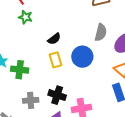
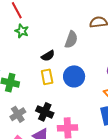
gray semicircle: (101, 32) -> (71, 40), moved
gray cross: (31, 100) -> (18, 114), turned -35

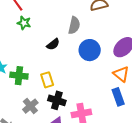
blue circle: (74, 76) -> (90, 50), moved
yellow rectangle: (47, 77) -> (47, 80), moved

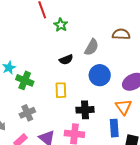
green star: (24, 23) -> (61, 25), moved
yellow rectangle: (47, 80) -> (61, 90), moved
black cross: (57, 100) -> (85, 110), moved, turned -36

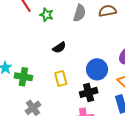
gray semicircle: (92, 47) -> (80, 13), moved
blue circle: (100, 75) -> (97, 69), moved

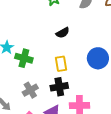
black cross: (89, 92) -> (59, 87), moved

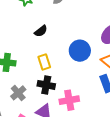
black cross: (59, 87) -> (46, 85), turned 30

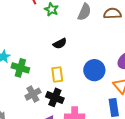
gray cross: (18, 93) -> (33, 94), moved

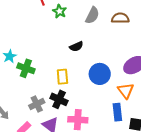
black semicircle: (60, 44) -> (76, 46), moved
gray cross: (33, 94) -> (37, 104), moved

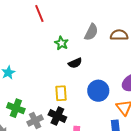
green star: (60, 11) -> (61, 43), moved
green cross: (26, 68) -> (16, 108), moved

